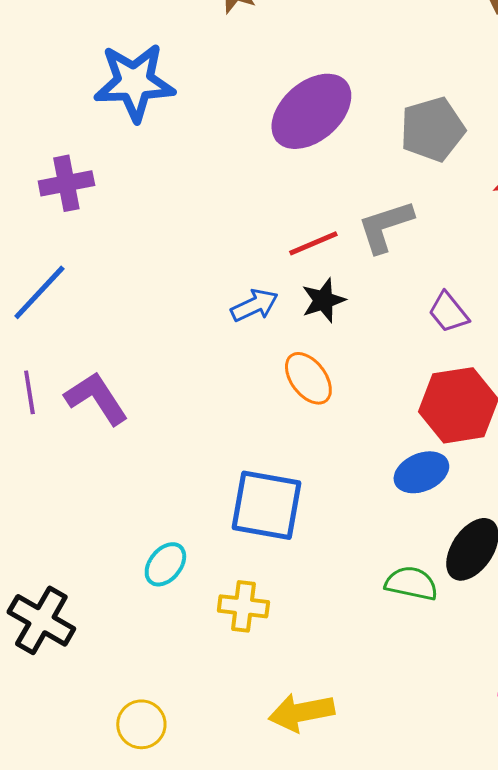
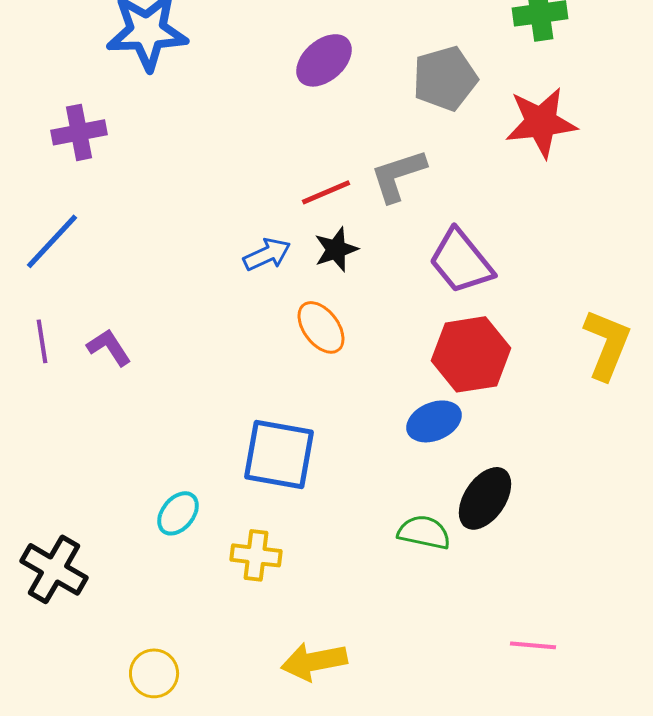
purple ellipse: (311, 111) -> (324, 60), size x0.7
purple trapezoid: (448, 312) -> (461, 261), size x1.6
purple L-shape: (96, 398) -> (109, 347), size x0.7

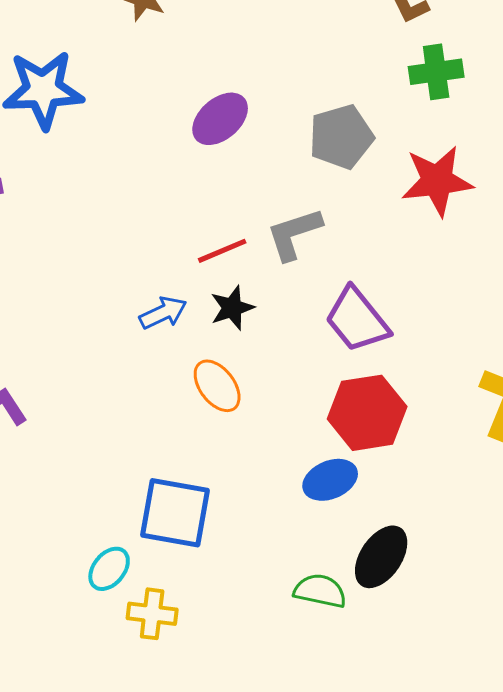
cyan ellipse: (178, 513) -> (109, 569), moved

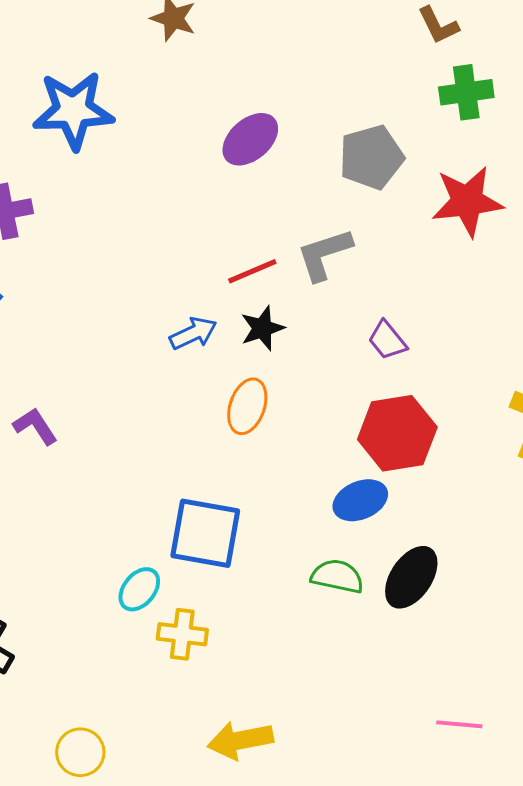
purple trapezoid: (357, 320) -> (387, 340), size x0.6
orange ellipse: (217, 386) -> (247, 406), turned 56
green semicircle: (320, 591) -> (337, 576), moved

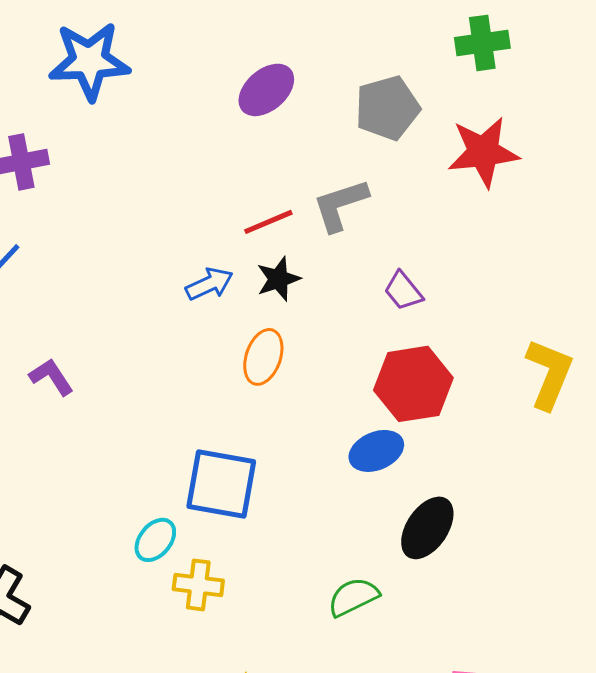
green semicircle: (337, 576) -> (353, 597), moved, turned -38

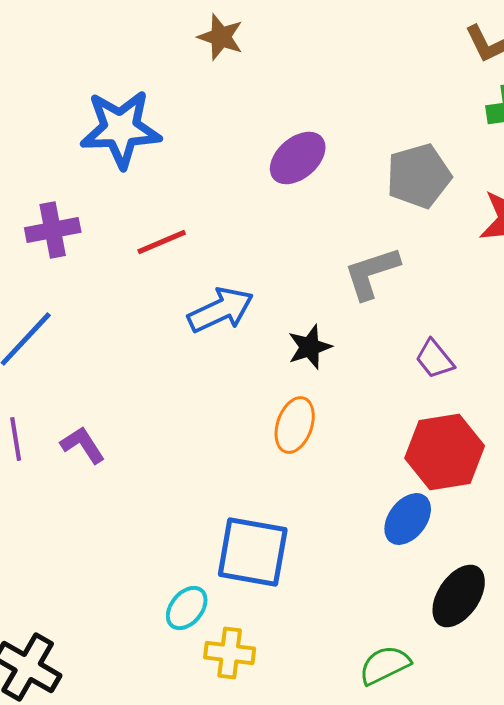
red line: (268, 222) -> (162, 242), moved
blue arrow: (209, 284) -> (221, 310), moved, size x1.4
blue ellipse: (376, 451) -> (408, 519), turned -30

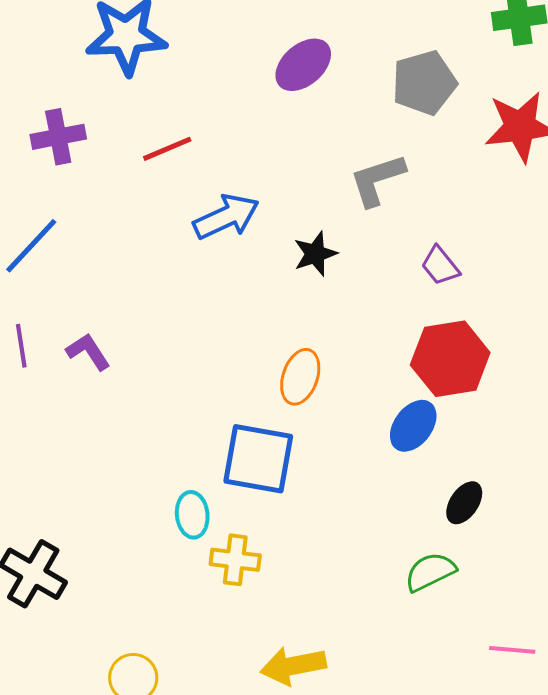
orange ellipse: (295, 425) -> (300, 377), moved
black ellipse: (459, 596) -> (464, 503), size x0.7
cyan ellipse: (187, 608) -> (192, 515), turned -45
green semicircle: (385, 665) -> (430, 572), moved

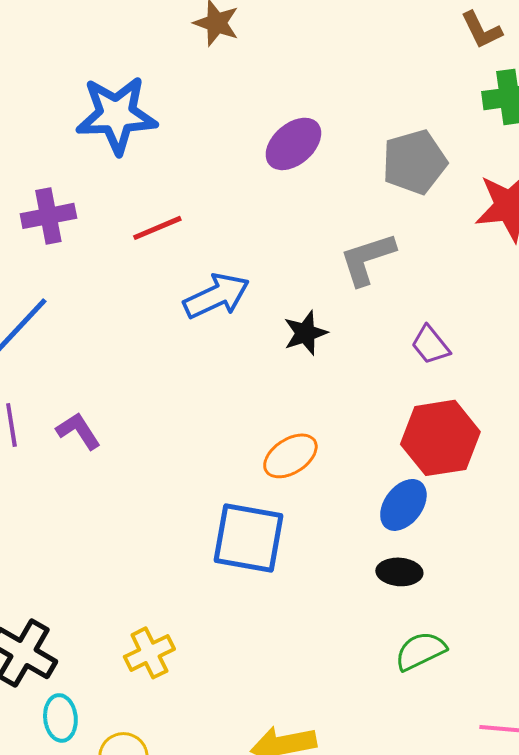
orange ellipse: (300, 377) -> (290, 456), turned 38
black ellipse: (464, 503) -> (399, 572), moved, turned 60
cyan ellipse: (192, 515) -> (60, 718), moved
yellow cross: (235, 560) -> (149, 653), moved, turned -33

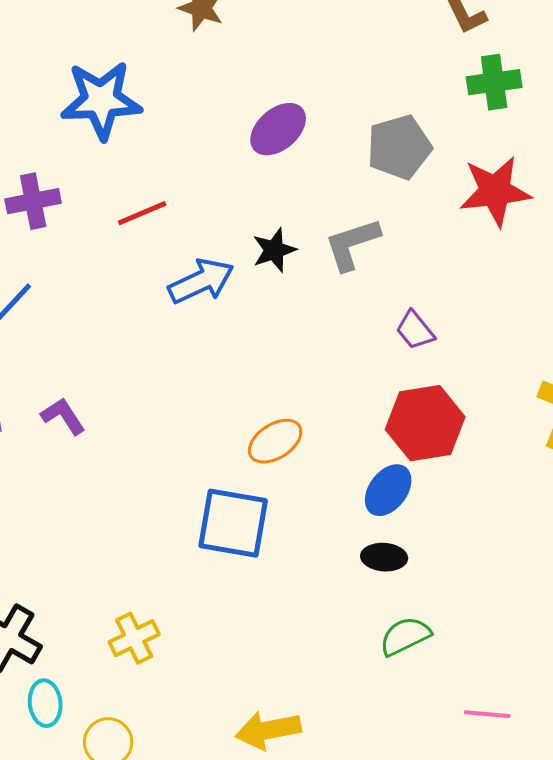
black star: (305, 333) -> (274, 250), moved

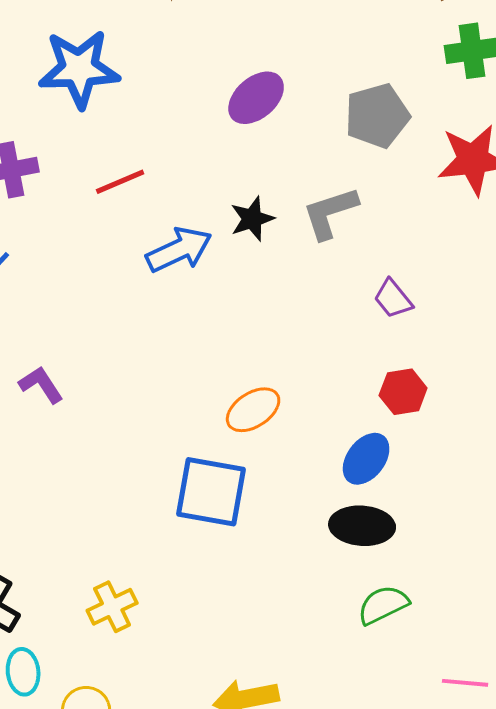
red hexagon: (425, 423) -> (403, 392), size x0.6
black ellipse: (384, 557) -> (362, 526), size x1.4

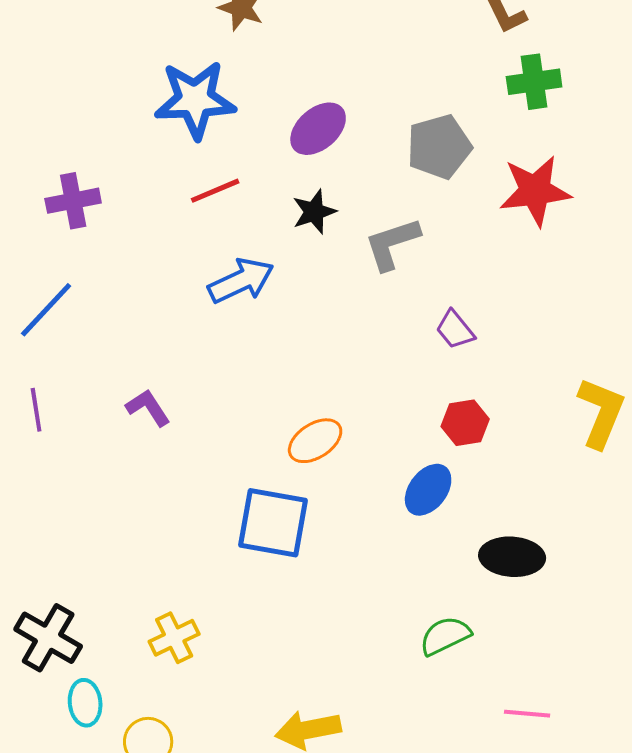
blue star: (79, 69) -> (195, 100), moved
red line: (120, 182) -> (215, 191), moved
black star: (252, 219) -> (314, 212), moved
purple L-shape: (41, 385) -> (148, 408), moved
black ellipse: (362, 526) -> (512, 557), moved

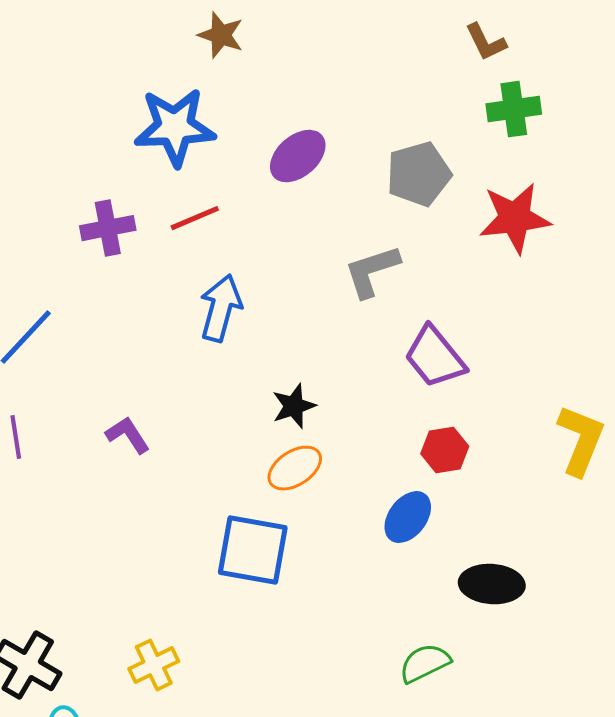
purple cross: (73, 201) -> (108, 228), moved
black star: (314, 212) -> (294, 406), moved
blue arrow: (241, 281) -> (221, 308), turned -50
purple trapezoid: (455, 330) -> (435, 357), size x1.6

